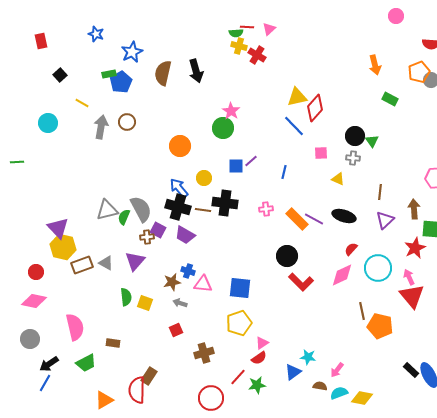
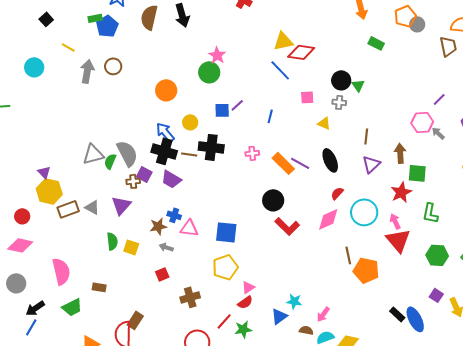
red diamond: (315, 108) -> (301, 52), turned 56
black ellipse: (344, 216) -> (330, 160), turned 50
purple triangle: (58, 228) -> (44, 172), size x0.6

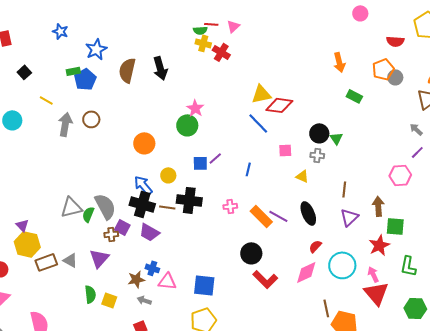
gray arrow: (438, 133) -> (416, 129), moved

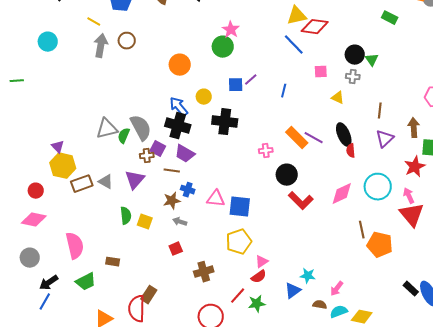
yellow line: (46, 100) -> (94, 22), moved
pink cross: (230, 206) -> (266, 151), moved
brown line: (167, 207) -> (172, 171), moved
red semicircle: (315, 246) -> (351, 151), moved, turned -48
pink triangle: (167, 281) -> (216, 199), moved

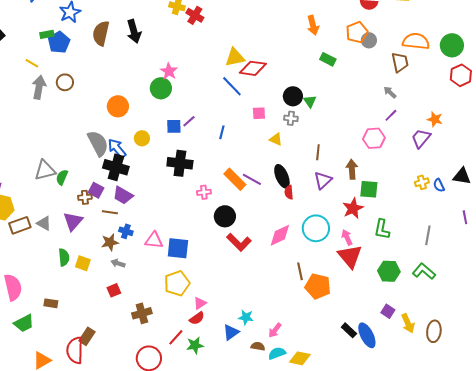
black cross: (225, 122) -> (180, 163), moved
gray semicircle: (141, 128) -> (98, 143), moved

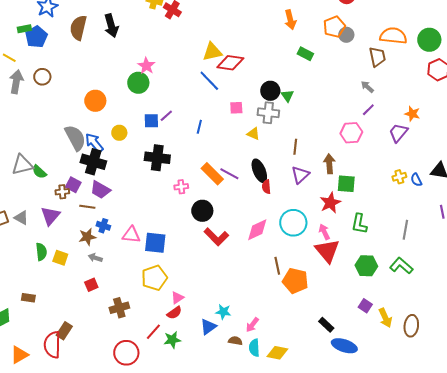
gray cross: (291, 118) -> (268, 113), size x1.5
green semicircle: (62, 177) -> (39, 172), turned -70
blue ellipse: (367, 335) -> (344, 346), moved, turned -45
cyan semicircle: (277, 353) -> (254, 348), turned -72

